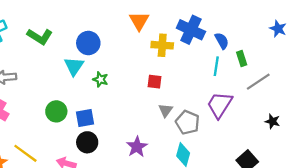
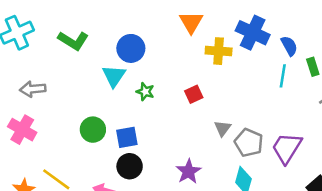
red square: (154, 82) -> (194, 94), moved, turned -32
purple trapezoid: (220, 105) -> (287, 148), moved

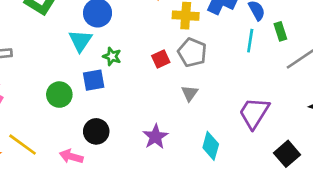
blue square: (127, 137) -> (94, 80), moved
gray pentagon: (249, 143) -> (192, 52), moved

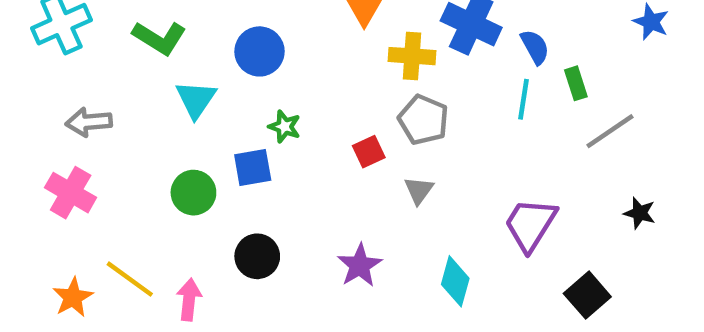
cyan triangle: (80, 41) -> (196, 99), moved
red square: (161, 59) -> (369, 152), moved
pink arrow: (71, 156) -> (189, 300), moved, turned 80

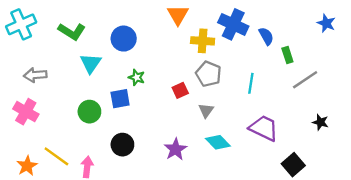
cyan line: (524, 99) -> (251, 83), moved
purple trapezoid: (530, 224) -> (264, 128), turned 84
cyan diamond: (455, 281) -> (218, 142), moved, turned -60

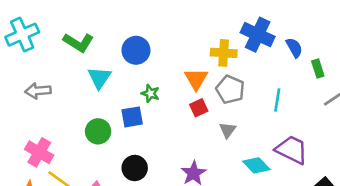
orange triangle: (178, 15) -> (196, 79), moved
pink cross: (26, 112) -> (39, 152), moved
cyan diamond: (218, 142) -> (256, 165), moved

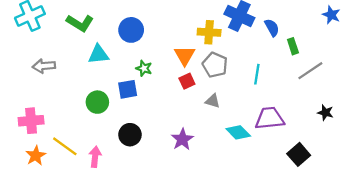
cyan triangle: (99, 78) -> (99, 54), turned 50
gray triangle: (228, 130) -> (213, 101), turned -49
purple trapezoid: (292, 150) -> (270, 118), turned -32
pink cross: (39, 152) -> (31, 121), moved, turned -35

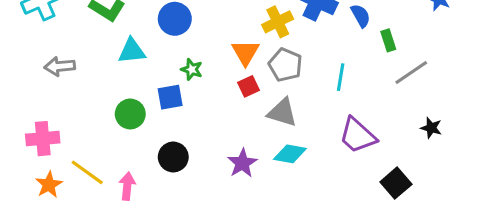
yellow cross: (209, 32) -> (278, 22), turned -30
gray triangle: (213, 101) -> (282, 112), size x1.5
purple trapezoid: (270, 118) -> (358, 135), turned -132
cyan diamond: (238, 132) -> (290, 154), moved, turned -35

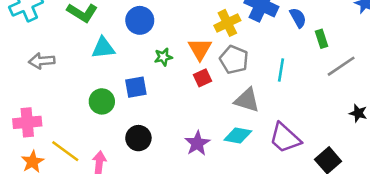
green star: (192, 69) -> (163, 57), moved, turned -30
gray triangle: (282, 112) -> (247, 100), moved
purple trapezoid: (358, 135) -> (285, 138), moved

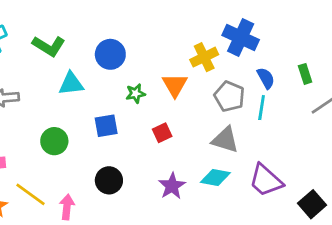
blue semicircle: (298, 18) -> (266, 78), moved
gray pentagon: (234, 60) -> (229, 96), moved
red square: (203, 78) -> (162, 133), moved
green circle: (102, 101) -> (54, 141), moved

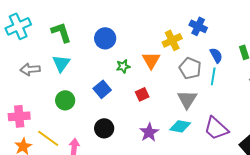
blue cross: (241, 38) -> (198, 26), size x0.7
green L-shape: (49, 46) -> (61, 32), turned -140
cyan triangle: (71, 84) -> (61, 63), moved, turned -48
blue square: (106, 126) -> (102, 89), turned -30
gray triangle: (225, 140) -> (187, 99), turned 45

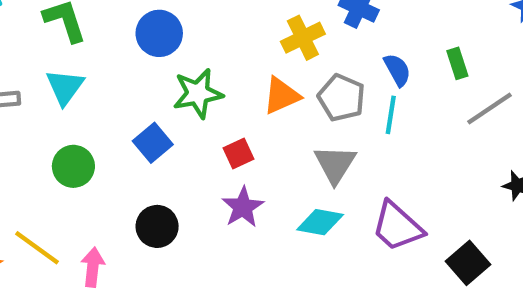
orange triangle: (151, 60) -> (281, 96), moved, turned 36
green star: (123, 66) -> (198, 93), size x1.6
purple star: (149, 132) -> (243, 207), moved

